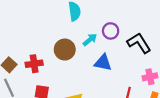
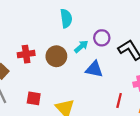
red cross: (34, 64) -> (26, 54), moved

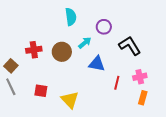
purple circle: (102, 38) -> (104, 27), moved
red line: (119, 101) -> (117, 83), moved

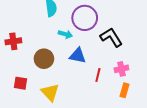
purple circle: (104, 27) -> (85, 18), size x1.6
cyan arrow: (85, 43) -> (65, 34), turned 56
brown circle: (62, 52) -> (44, 59), moved

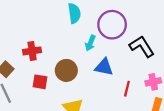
cyan arrow: (65, 34) -> (90, 43), turned 96
red square: (20, 83) -> (40, 82), moved

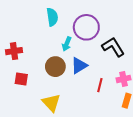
blue triangle: (104, 67) -> (79, 66), turned -42
brown circle: (66, 70) -> (55, 67), moved

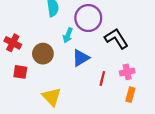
red cross: (14, 51) -> (13, 43), turned 35
brown circle: (55, 67) -> (43, 54), moved

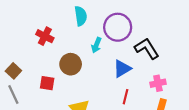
red cross: (13, 43) -> (45, 36), moved
blue triangle: (81, 58) -> (122, 69), moved
red line: (102, 78) -> (125, 97), moved

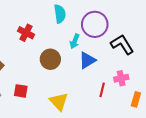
blue triangle: (122, 69) -> (87, 60), moved
red square: (47, 83) -> (21, 91), moved
pink cross: (158, 83) -> (121, 78), moved

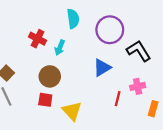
cyan arrow: (75, 41) -> (60, 48), moved
brown circle: (50, 59) -> (50, 76), moved
red square: (21, 91) -> (45, 100), moved

